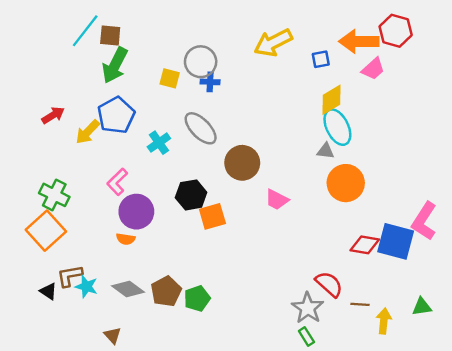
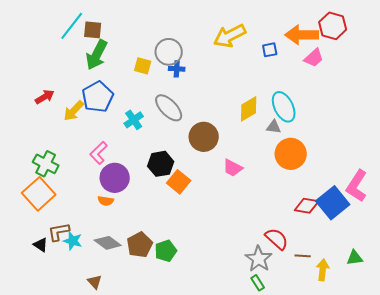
yellow diamond: (331, 100) -> (249, 109), moved
orange square: (212, 216) -> (179, 182), turned -35
blue square: (396, 241) -> (333, 203), turned 36

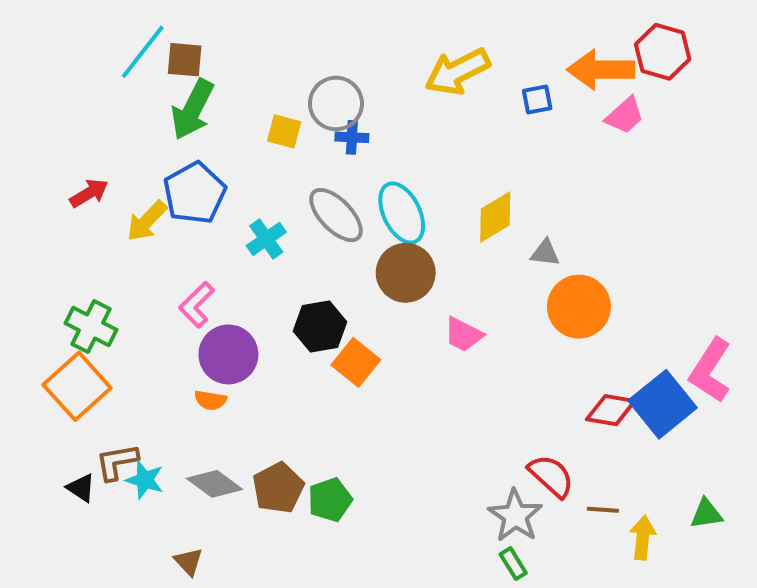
cyan ellipse: (284, 107) -> (402, 213), moved

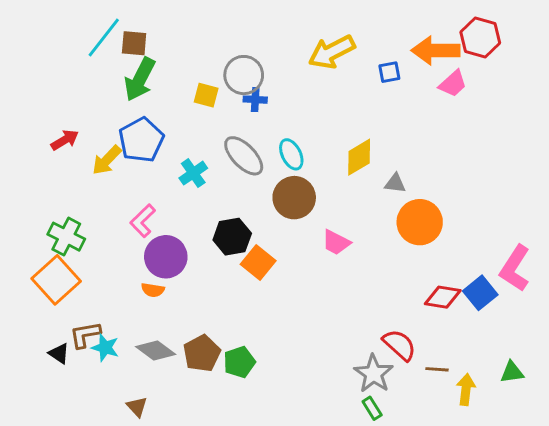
cyan ellipse: (402, 213) -> (291, 154), size x0.7
blue square: (663, 404) -> (480, 293), size x0.7

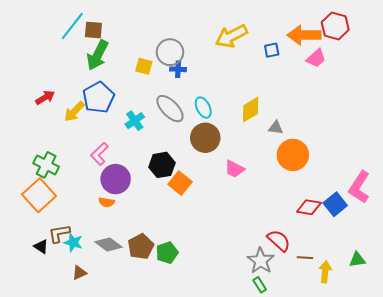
brown triangle: (137, 407) -> (79, 273), moved, turned 49

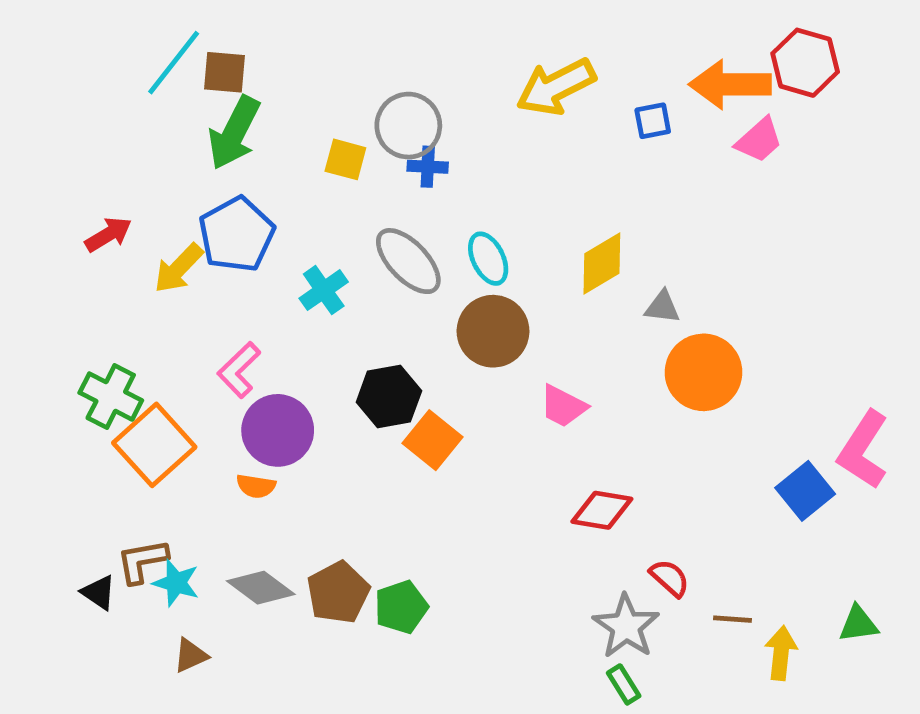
orange square: (39, 195) -> (154, 445), moved
red diamond: (309, 207) -> (602, 510), moved
red semicircle: (279, 240) -> (670, 578), size x0.7

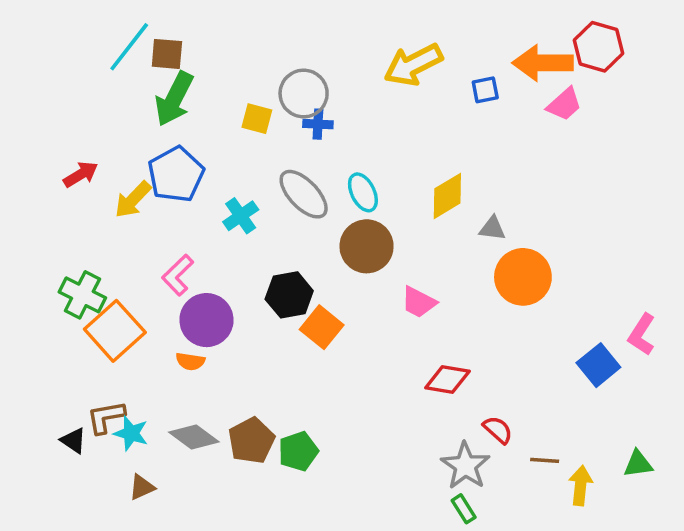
pink L-shape: (863, 450) -> (642, 334), size x0.7

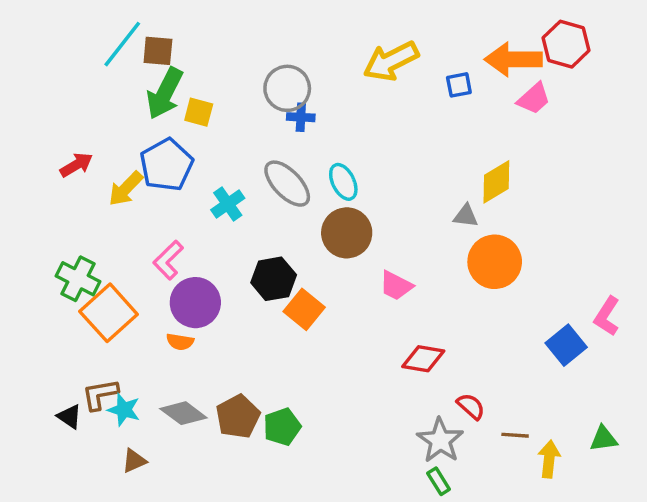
yellow square: (257, 119) -> (199, 112), moved
yellow diamond: (447, 196) -> (496, 182), moved

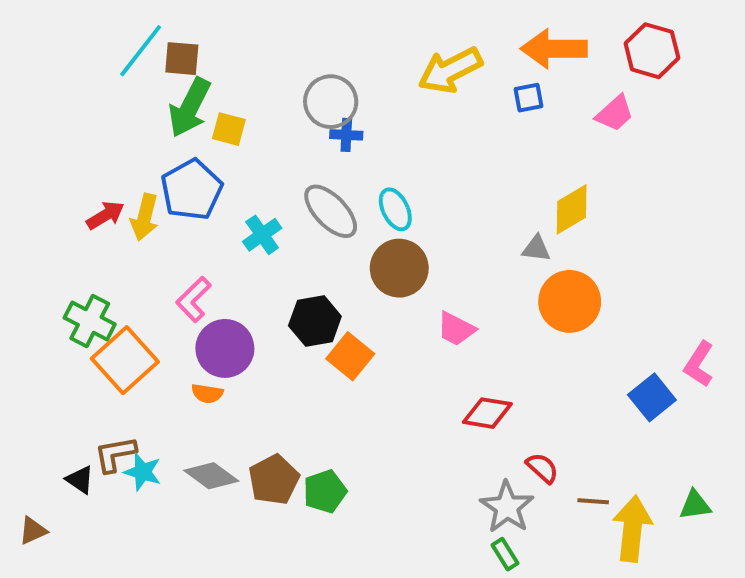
orange arrow: (513, 59) -> (554, 49), moved
red arrow: (76, 165) -> (105, 215), moved
yellow arrow: (126, 189) -> (145, 217), turned -30
yellow arrow: (549, 459) -> (632, 529), size x1.5
brown triangle: (134, 461) -> (33, 531), moved

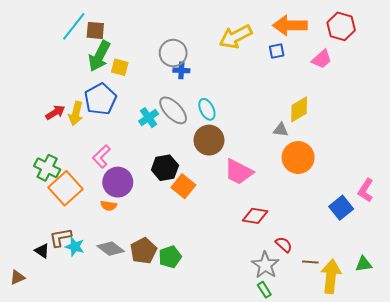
cyan cross: (262, 235) -> (149, 118), moved
pink trapezoid: (456, 329) -> (239, 172), size x1.4

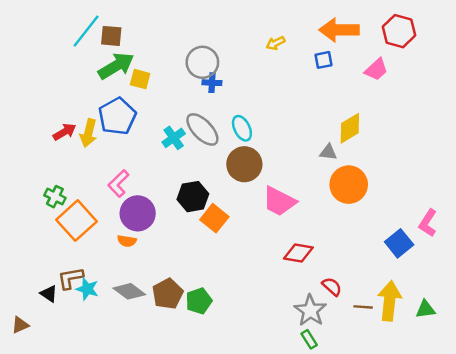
yellow arrow: (236, 37) -> (276, 43), size x0.5
green arrow: (99, 56) -> (116, 66), turned -148
green cross: (47, 168) -> (55, 197), size x0.7
yellow arrow: (331, 276) -> (389, 301), moved

